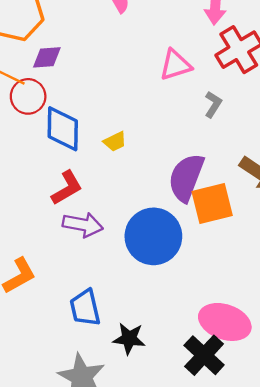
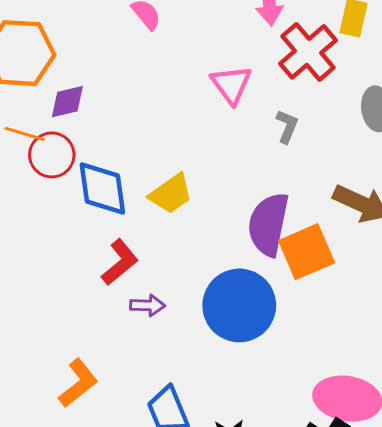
pink triangle: (175, 65) -> (231, 84), turned -40
yellow trapezoid: (115, 142) -> (171, 194), size x1.5
purple arrow: (83, 225) -> (148, 305), size x0.7

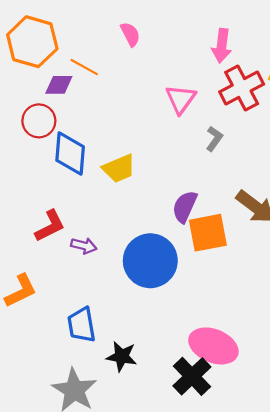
orange line: (25, 134) -> (84, 67), moved
purple semicircle: (268, 224) -> (185, 207), size x0.7
red L-shape: (120, 262) -> (50, 226), moved

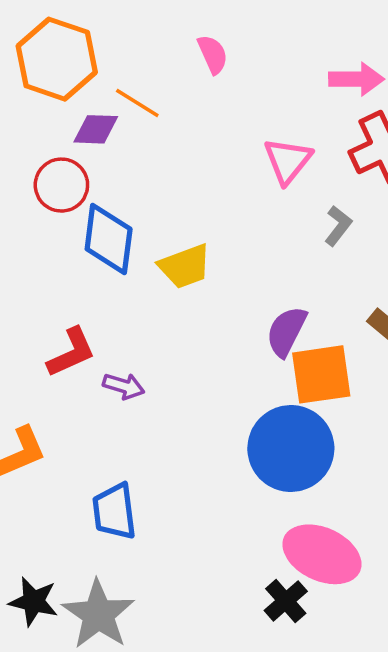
pink arrow: (222, 46) -> (356, 79), turned -100
blue circle: (150, 261) -> (291, 448), moved
black star: (122, 356) -> (34, 601), moved
black cross: (192, 376) -> (286, 601), size x0.7

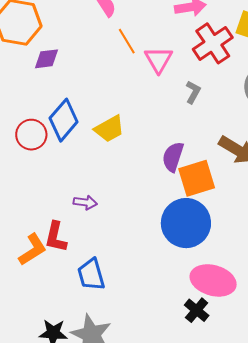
orange line: (137, 103) -> (127, 41), moved, turned 36
red circle: (61, 185) -> (31, 135), moved
blue diamond: (109, 239) -> (64, 120), turned 42
red L-shape: (71, 352) -> (56, 237), moved, turned 136

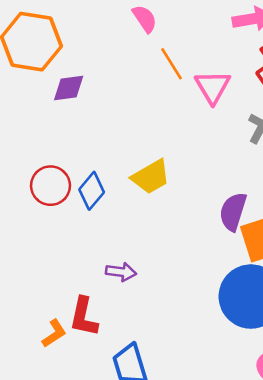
blue diamond: (64, 120) -> (92, 191), moved, size x0.7
orange L-shape: (33, 250) -> (54, 333), size x0.7

